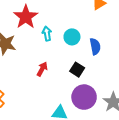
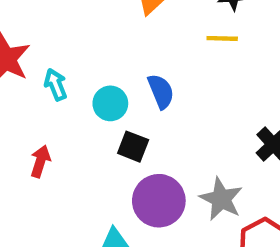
cyan circle: (72, 37) -> (110, 103), moved
red arrow: (42, 69) -> (40, 161), moved

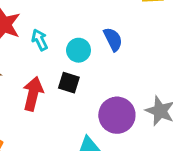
black square: (133, 147) -> (69, 83), moved
red arrow: (40, 161) -> (33, 94), size x1.5

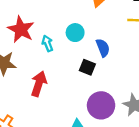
cyan circle: (79, 50) -> (75, 33), moved
black square: (69, 83) -> (87, 67), moved

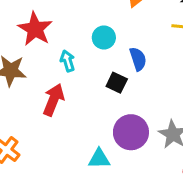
cyan arrow: (47, 43) -> (68, 61), moved

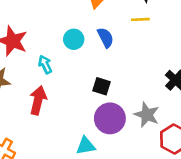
blue semicircle: (138, 59) -> (105, 38), moved
black square: (117, 83) -> (101, 86), moved

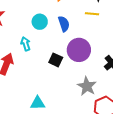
cyan arrow: (45, 65) -> (26, 44), moved
purple circle: (110, 118) -> (79, 50), moved

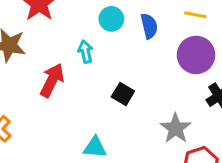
purple circle: (79, 50) -> (196, 55), moved
black square: (56, 60) -> (123, 94), moved

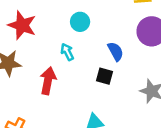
blue semicircle: (149, 26) -> (116, 51), moved

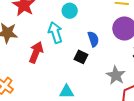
cyan arrow: (67, 52) -> (55, 33), size x1.5

